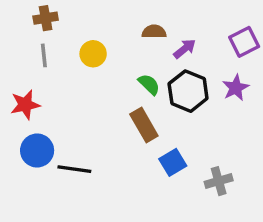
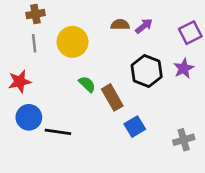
purple arrow: (185, 49) -> (144, 26), moved
yellow circle: (93, 54) -> (73, 42), size x1.5
green semicircle: (149, 84) -> (87, 84), moved
gray cross: (219, 181) -> (184, 140), moved

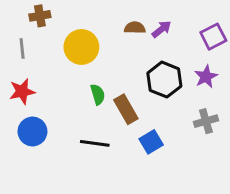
gray line: (34, 43) -> (22, 48), moved
green semicircle: (87, 84) -> (98, 94), turned 30
black line: (58, 132) -> (95, 143), moved
gray cross: (184, 140) -> (206, 121), moved

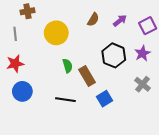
brown semicircle: (135, 28) -> (93, 20), turned 120
purple arrow: (161, 29) -> (120, 21), moved
gray cross: (206, 121) -> (142, 84), turned -35

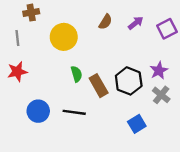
purple star: (142, 53) -> (159, 71), moved
black hexagon: (114, 55) -> (129, 81), moved
blue circle: (22, 91) -> (38, 111), moved
blue square: (104, 99) -> (137, 124), moved

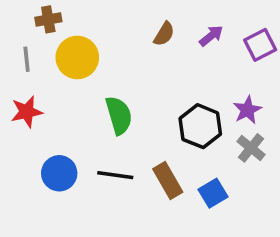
yellow circle: (64, 37) -> (77, 57), moved
green semicircle: (76, 74) -> (119, 115), size x1.5
brown rectangle: (99, 86) -> (168, 181), moved

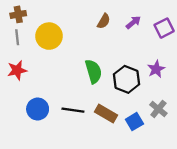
brown cross: (48, 19) -> (18, 14), moved
green semicircle: (119, 115) -> (93, 71), moved
gray cross: (251, 148) -> (158, 109), moved
brown rectangle: (168, 181) -> (106, 114), turned -30

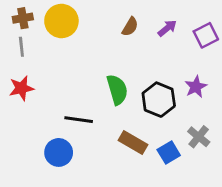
yellow circle: (49, 36) -> (61, 21), moved
blue circle: (38, 109) -> (59, 152), moved
black line: (73, 110) -> (79, 120), moved

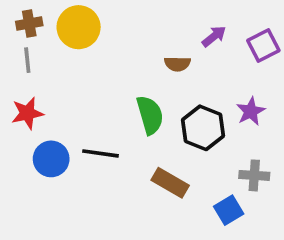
brown semicircle: (130, 27) -> (177, 64), moved, turned 60
gray cross: (199, 137) -> (254, 175), turned -35
blue circle: (59, 152) -> (51, 159), moved
blue square: (169, 152) -> (229, 210), moved

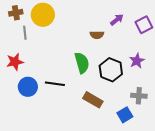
gray line: (27, 60) -> (25, 33), moved

